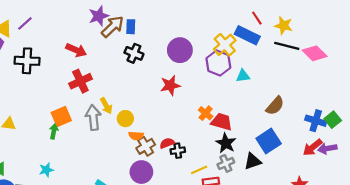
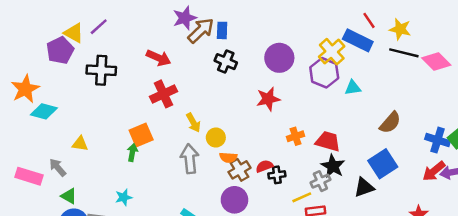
orange cross: (206, 113) -> (296, 136), moved, turned 32
gray arrow: (93, 117) -> (190, 159), moved
gray cross: (226, 163) -> (320, 181), moved

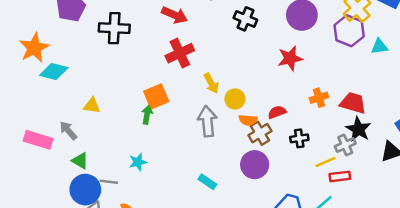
red semicircle: (264, 166) -> (277, 112), moved

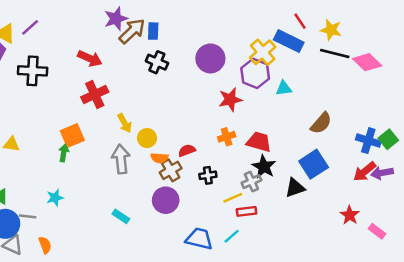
red star: (290, 58) -> (230, 99), moved

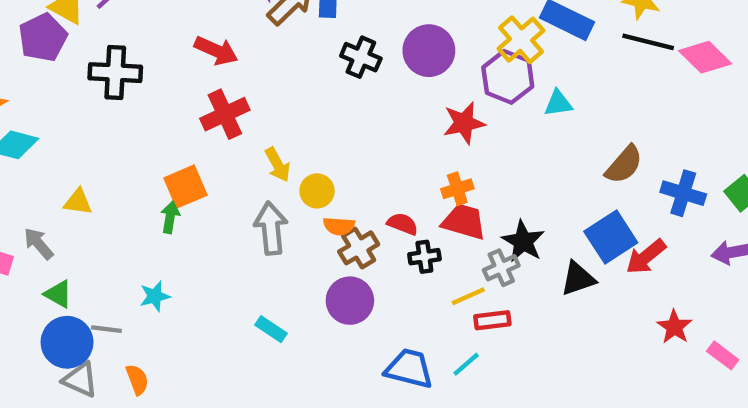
black cross: (157, 62) -> (361, 57), moved
blue cross: (368, 141) -> (683, 193), moved
red trapezoid: (259, 142) -> (464, 222), moved
red semicircle: (187, 150) -> (403, 224), moved, turned 42
red arrow: (365, 172) -> (646, 257), moved

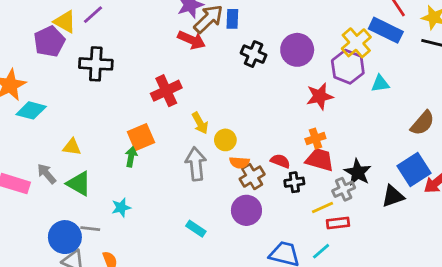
red arrow: (216, 51) -> (192, 40), moved
green triangle: (58, 294) -> (79, 184), moved, size x1.4

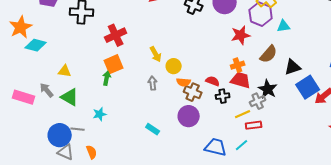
red cross: (166, 91) -> (116, 35), moved
brown semicircle: (422, 123) -> (269, 54), moved
gray arrow: (196, 164) -> (153, 83), size x0.6
brown cross: (252, 177) -> (193, 92), turned -36
black triangle: (393, 196) -> (293, 67), moved

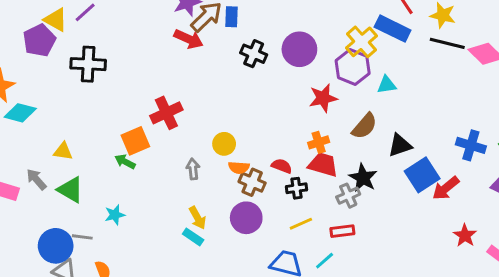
red cross: (116, 35) -> (166, 113), moved
yellow arrow: (156, 54) -> (197, 218), moved
green arrow: (107, 78) -> (125, 162), turned -72
yellow line: (243, 114) -> (301, 224), moved

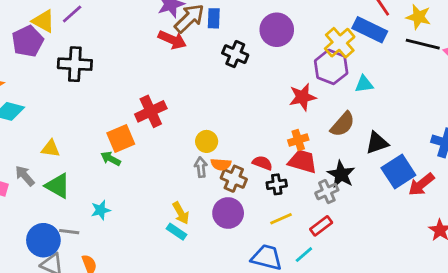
purple circle: (299, 49) -> (277, 30), moved
gray arrow: (193, 169) -> (201, 167), moved
red rectangle: (342, 231) -> (321, 226), turned -30

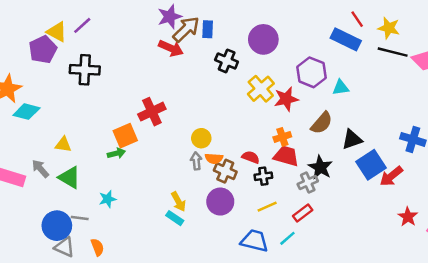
yellow cross: (340, 43) -> (261, 89), moved
green arrow: (111, 159) -> (116, 153), turned 138

